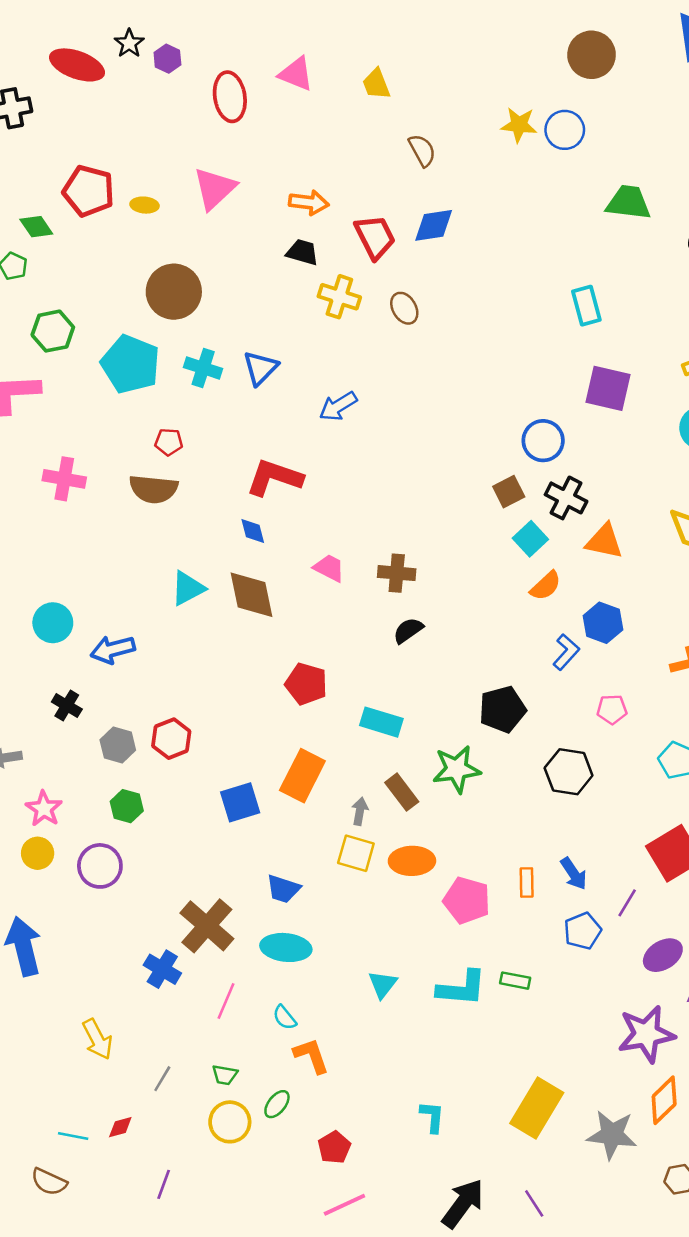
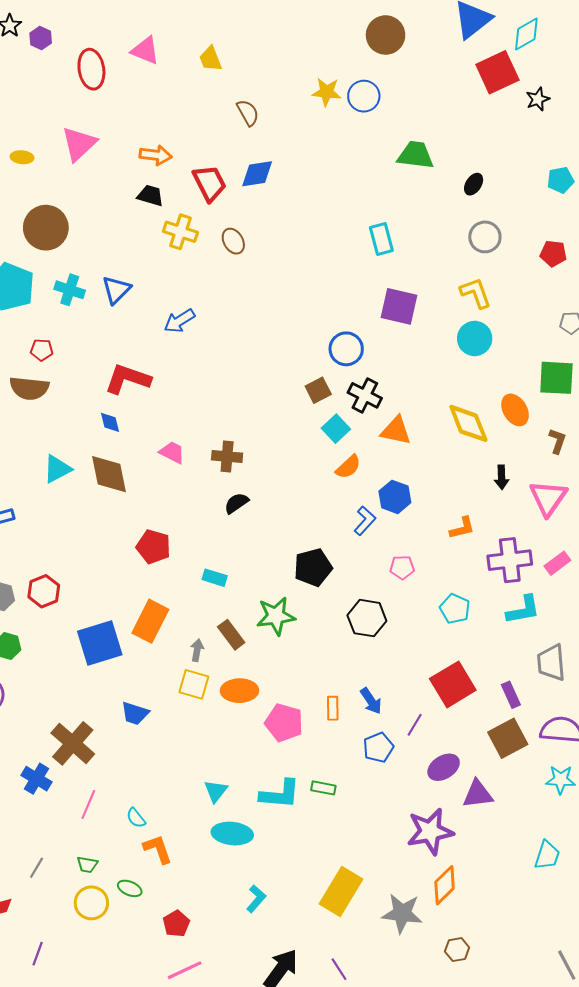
cyan rectangle: (381, 722) -> (215, 578), size x0.7
blue square: (240, 802) -> (100, 643), size x1.4
cyan ellipse: (286, 947) -> (232, 834), moved
green ellipse: (277, 1104) -> (130, 888), turned 75
cyan L-shape: (432, 1117) -> (256, 899), turned 36

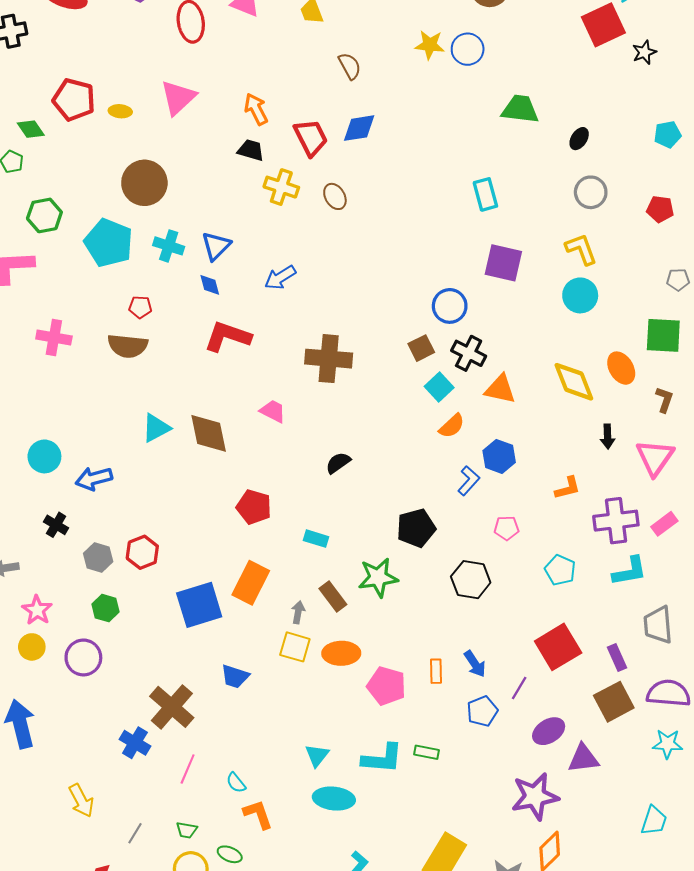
orange arrow: (156, 155) -> (256, 109), turned -124
blue diamond: (110, 422) -> (210, 285), moved
brown cross: (227, 457) -> (329, 359), moved, size x1.5

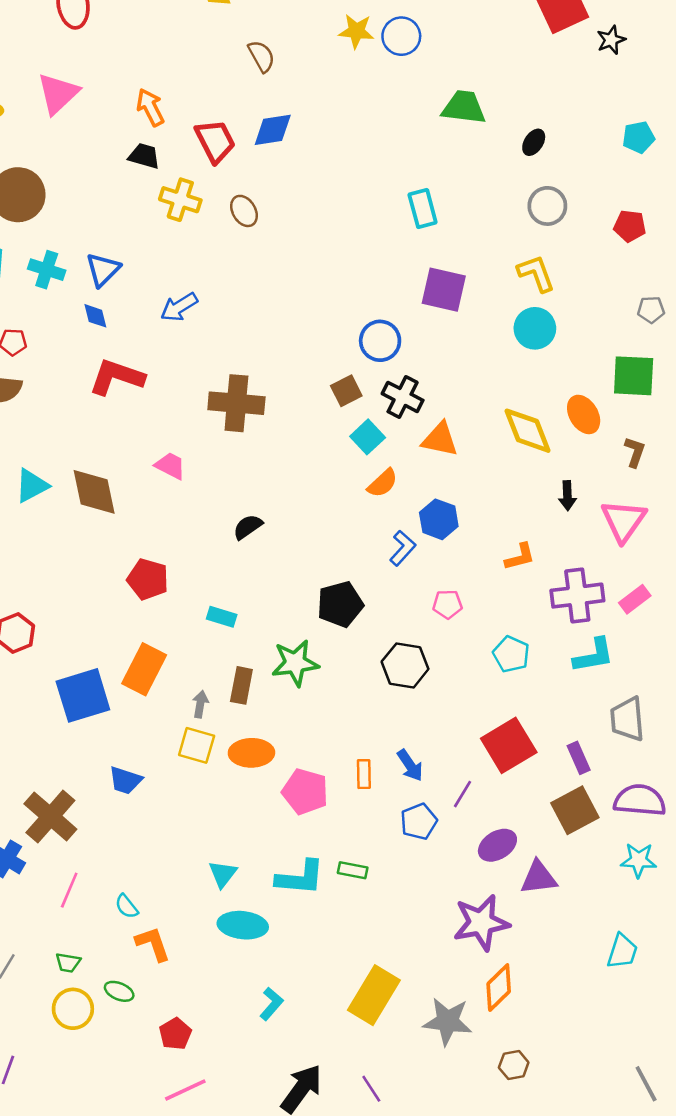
brown rectangle: (333, 596) -> (241, 685), turned 48

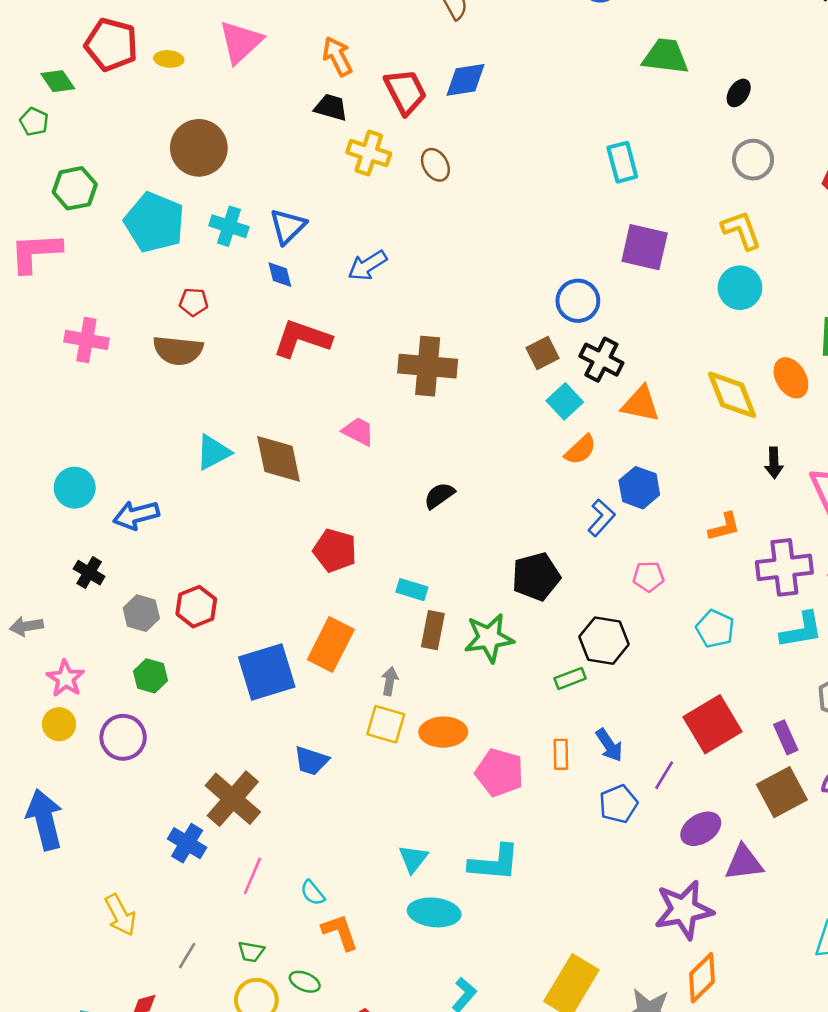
brown rectangle: (241, 685) -> (433, 630), moved
green rectangle: (353, 870) -> (570, 678), moved, turned -32

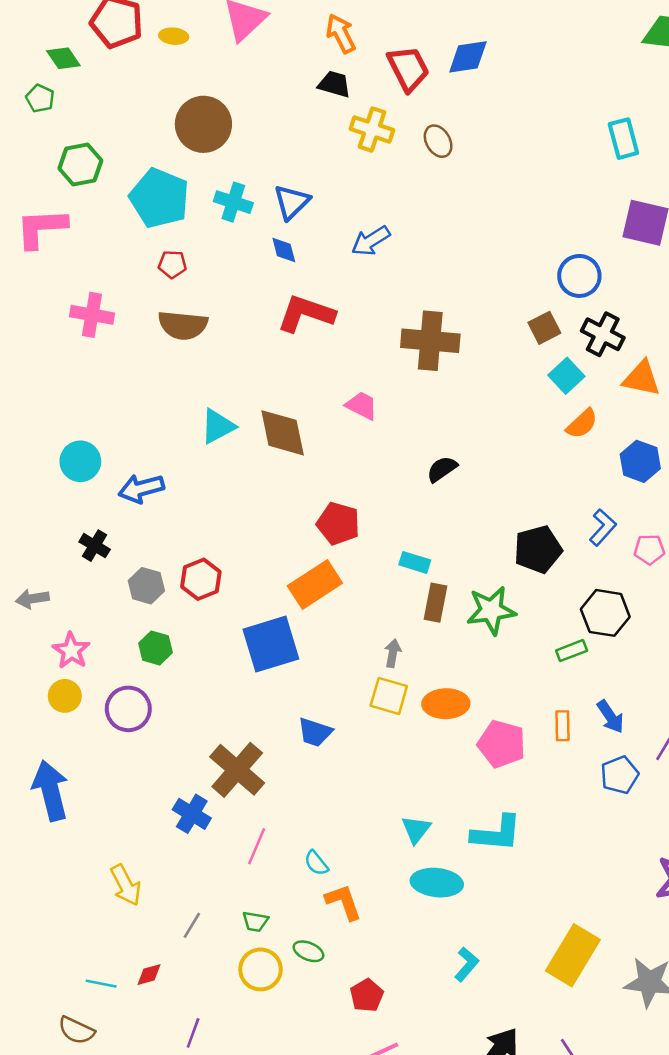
red pentagon: (194, 302) -> (172, 264), moved
blue L-shape: (601, 518) -> (603, 527), moved
orange rectangle: (331, 644) -> (315, 584), moved, turned 30

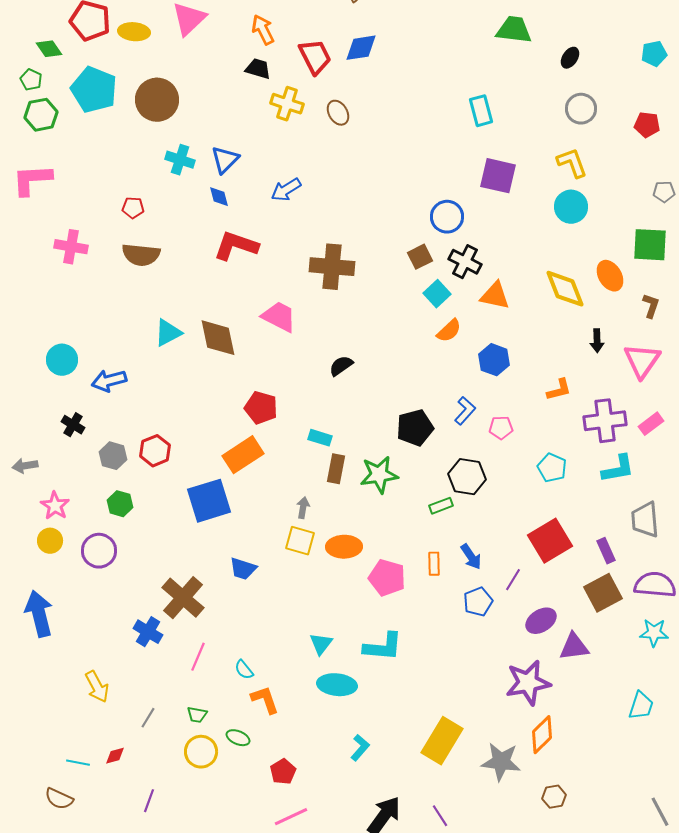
yellow ellipse: (174, 36) -> (134, 32), size x1.4
green hexagon: (80, 164) -> (41, 115), moved
cyan pentagon: (159, 198) -> (94, 90), moved
pink trapezoid: (362, 406) -> (279, 317), size x1.4

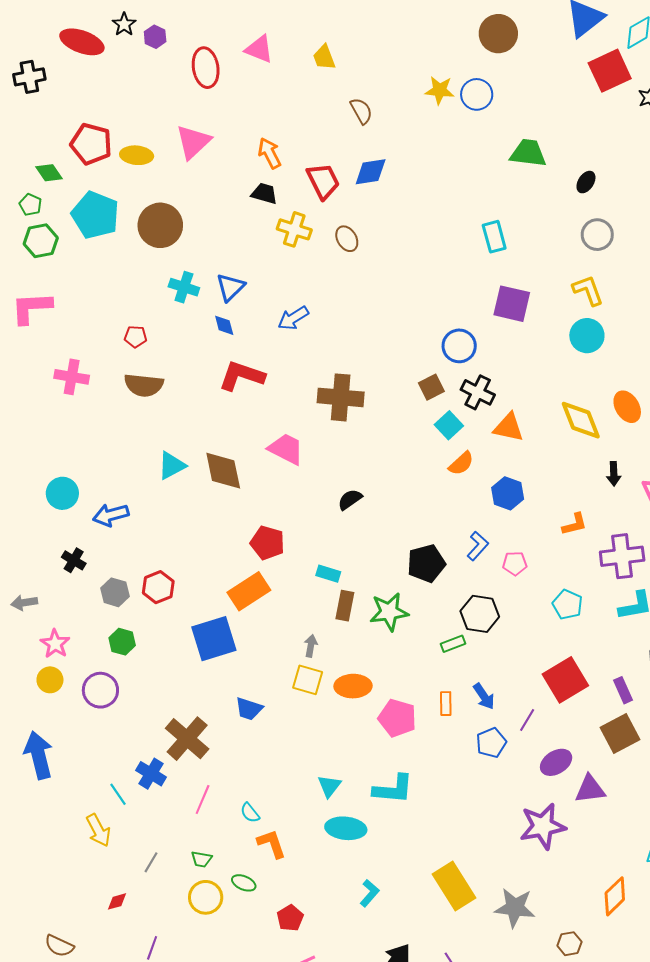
orange diamond: (542, 735) -> (615, 896), moved
yellow rectangle: (442, 741) -> (454, 886), turned -63
cyan line: (78, 763) -> (118, 794), moved, turned 45

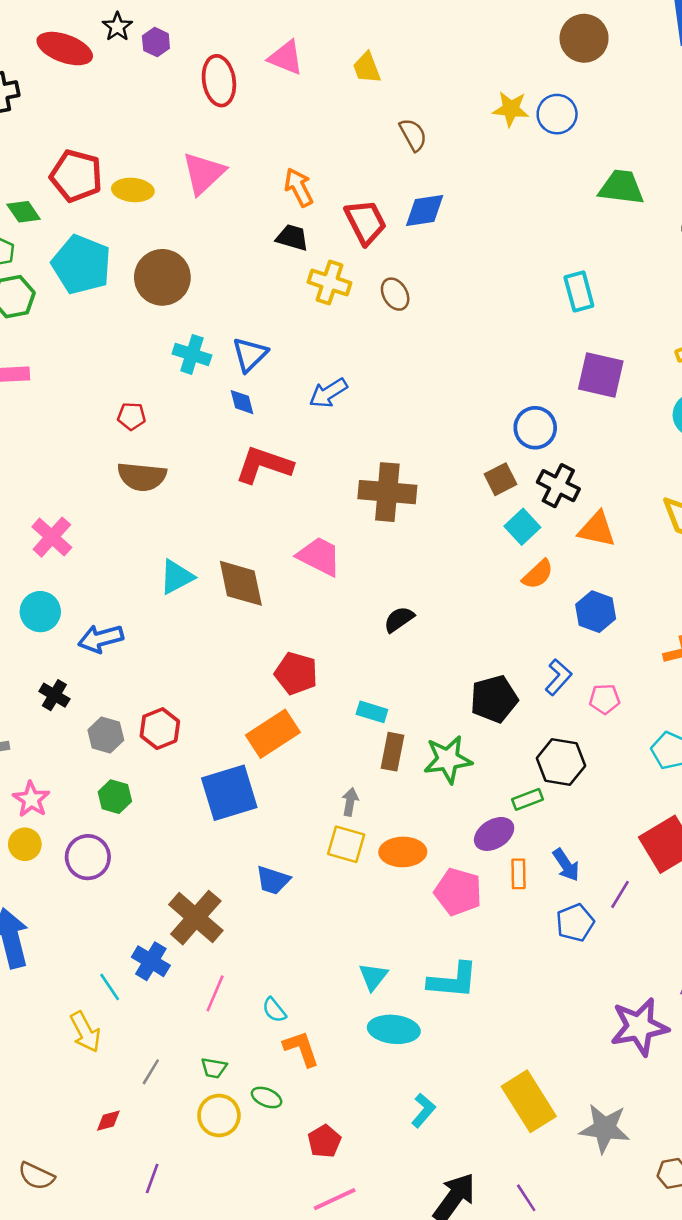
pink cross: (72, 377) -> (52, 537), moved, turned 32
purple ellipse: (556, 762) -> (494, 834), moved

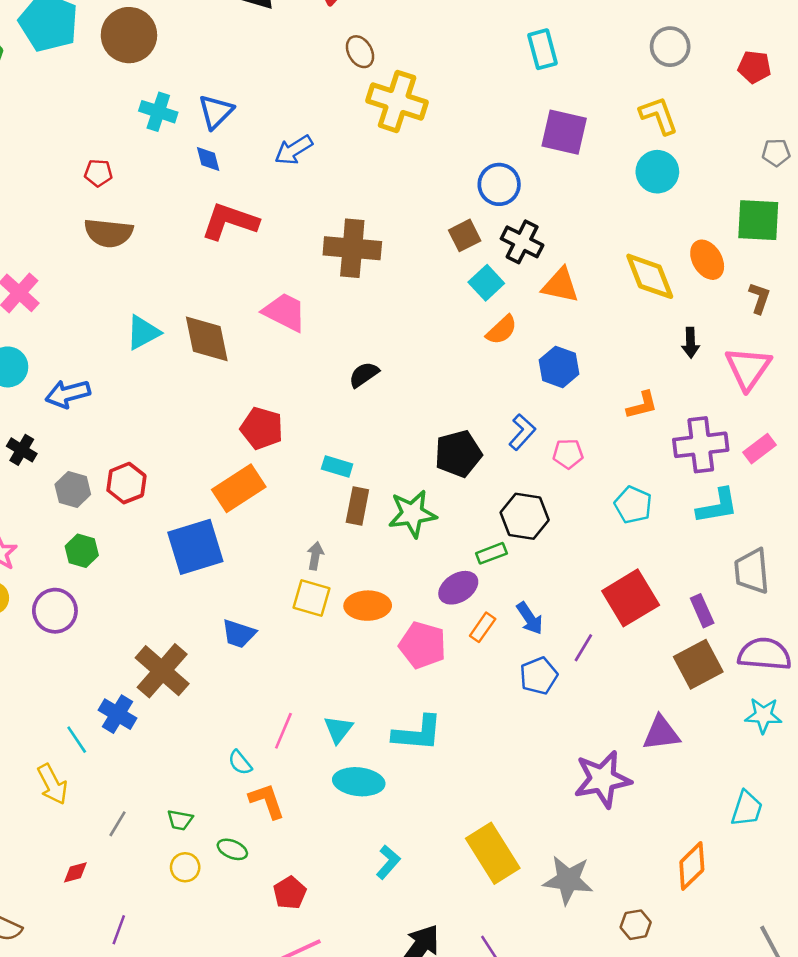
yellow cross: (330, 282) -> (397, 101), moved, size x1.4
orange rectangle: (518, 874) -> (483, 627), turned 36
pink line: (215, 993) -> (283, 731), moved
yellow circle: (219, 1115) -> (185, 867), size x0.7

